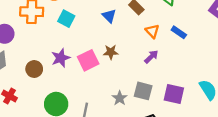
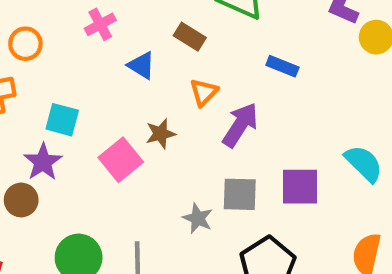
cyan square: (66, 19) -> (62, 120), moved
orange triangle: (152, 31) -> (204, 92), moved, turned 40
purple arrow: (151, 57) -> (240, 125), size x1.5
purple star: (61, 58) -> (43, 162), moved

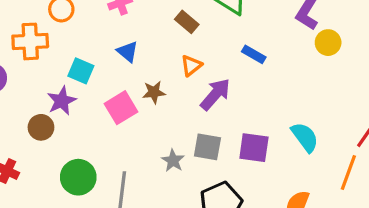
blue triangle: (142, 65) -> (128, 52), moved

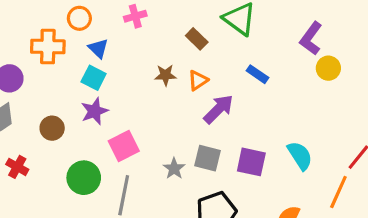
blue triangle: (128, 52) -> (98, 48), moved
brown star: (154, 92) -> (165, 75), moved
purple star: (62, 101) -> (94, 111), moved
pink square: (121, 108) -> (124, 146), moved

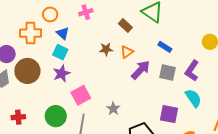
purple L-shape: (311, 38) -> (192, 71), moved
brown circle: (52, 128) -> (27, 71), moved, size x1.6
gray square: (207, 158) -> (167, 72), moved
purple square: (251, 162) -> (169, 114), moved
red cross: (17, 167) -> (18, 117), moved, turned -32

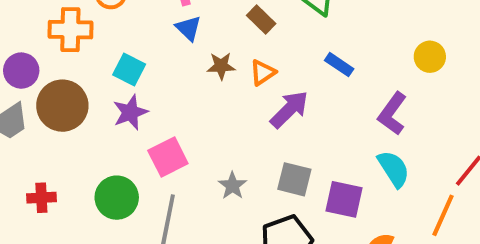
blue triangle: (63, 33) -> (189, 28), moved
gray square: (167, 72) -> (294, 179), moved

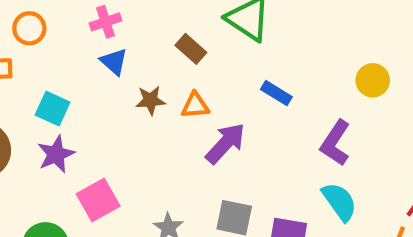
orange triangle: (263, 73) -> (195, 105), turned 32

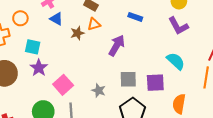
orange circle: (29, 28) -> (20, 18), moved
orange triangle: (195, 105) -> (94, 24), moved
purple L-shape: (335, 143) -> (178, 26), moved, turned -50

